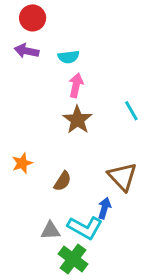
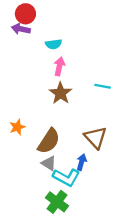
purple arrow: (27, 51) -> (21, 29), moved
cyan line: (131, 111) -> (103, 86), turned -49
brown semicircle: (63, 181) -> (49, 141), size x1.6
gray triangle: (51, 231) -> (49, 163), moved, turned 35

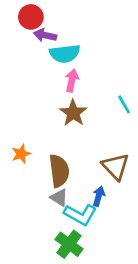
purple arrow: (21, 29) -> (45, 35), moved
cyan semicircle: (53, 44) -> (65, 54), size x1.5
cyan line: (103, 86) -> (124, 104), turned 49
brown semicircle: (49, 141) -> (59, 171), turned -40

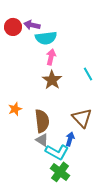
red circle: (31, 17) -> (13, 27), moved
green cross: (69, 244) -> (60, 172), moved

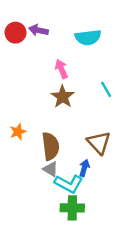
cyan semicircle: (46, 38) -> (88, 37), moved
pink arrow: (51, 57) -> (61, 69), turned -35
green cross: (60, 172) -> (72, 208), turned -36

